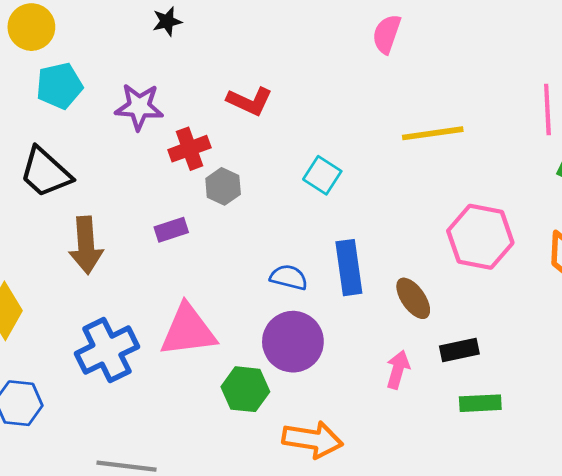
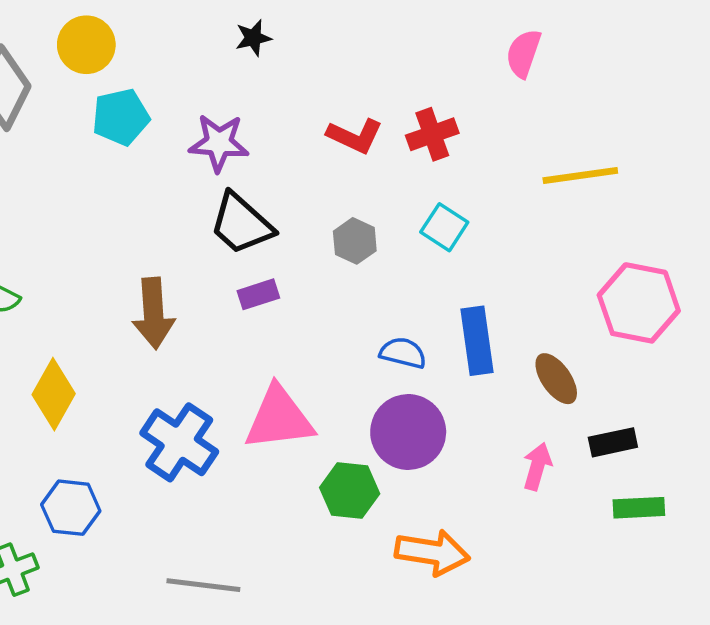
red cross: (189, 149) -> (432, 134), moved
black trapezoid: (45, 172) -> (241, 224), moved
gray hexagon: (223, 186) -> (355, 241), moved
blue cross: (107, 350) -> (179, 442), turned -30

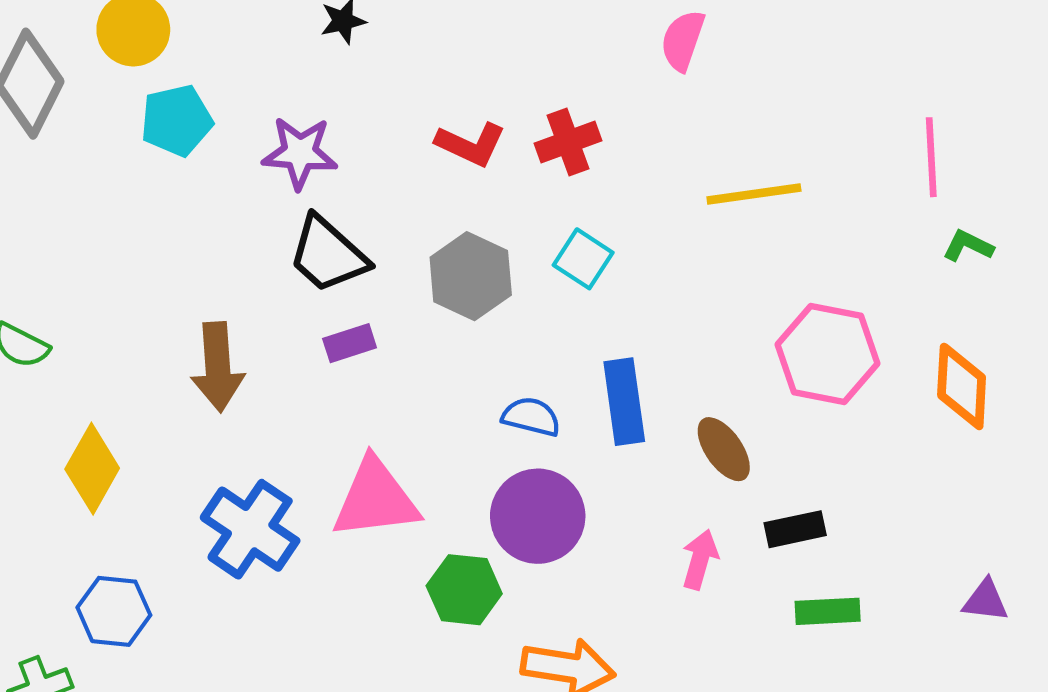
gray hexagon: (355, 241) -> (471, 276), size x1.5

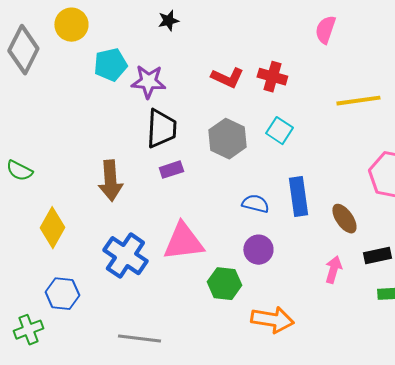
cyan pentagon: (177, 120) -> (110, 65), moved
red cross: (568, 142) -> (272, 77), turned 36
black trapezoid: (328, 254) -> (161, 129), turned -129
purple circle: (538, 516) -> (258, 250), size x0.7

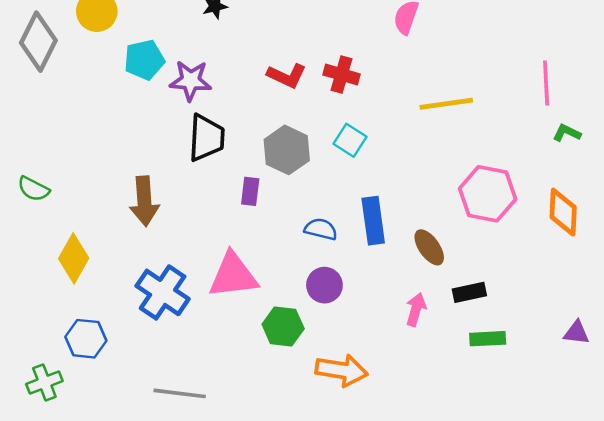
purple rectangle: (171, 170) -> (250, 191), moved, turned -65

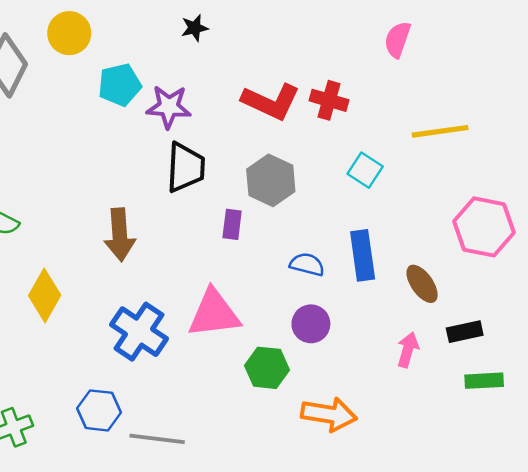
red L-shape: (287, 76) -> (271, 102), size x1.4
cyan square: (350, 140) -> (365, 170), moved
blue hexagon: (86, 339) -> (99, 410), moved

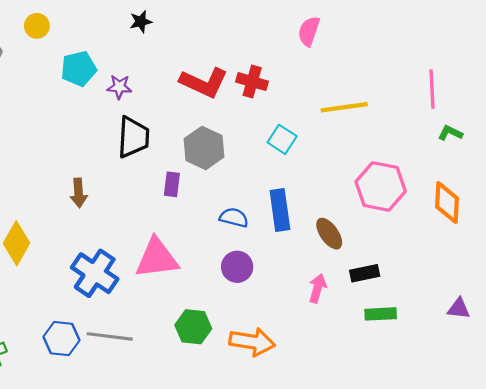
yellow circle: (69, 33) -> (37, 26), size x0.7
purple star: (169, 107) -> (119, 87), size x0.7
brown arrow: (120, 235) -> (79, 193), size x0.7
green hexagon: (267, 368) -> (193, 327), moved
gray line: (157, 439) -> (110, 336), moved

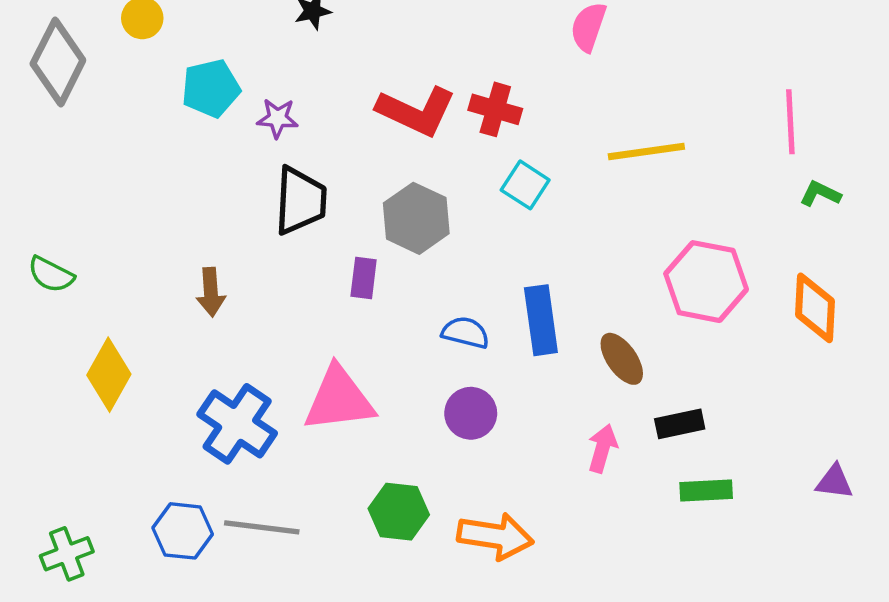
cyan square: (282, 139) -> (525, 185), moved

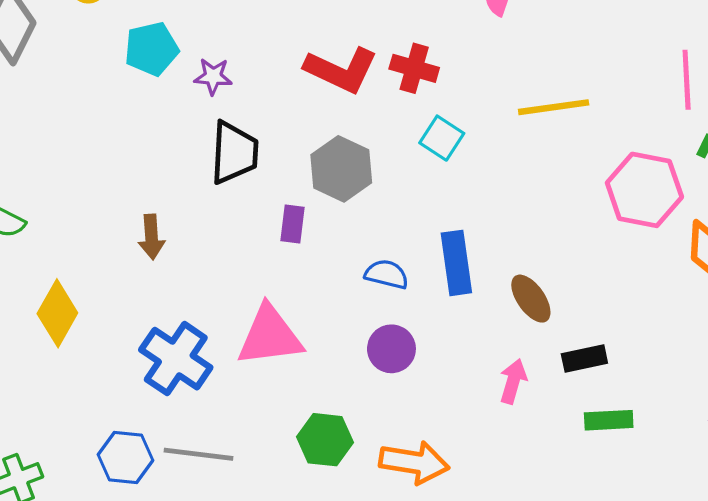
pink hexagon: (706, 282) -> (644, 190), moved

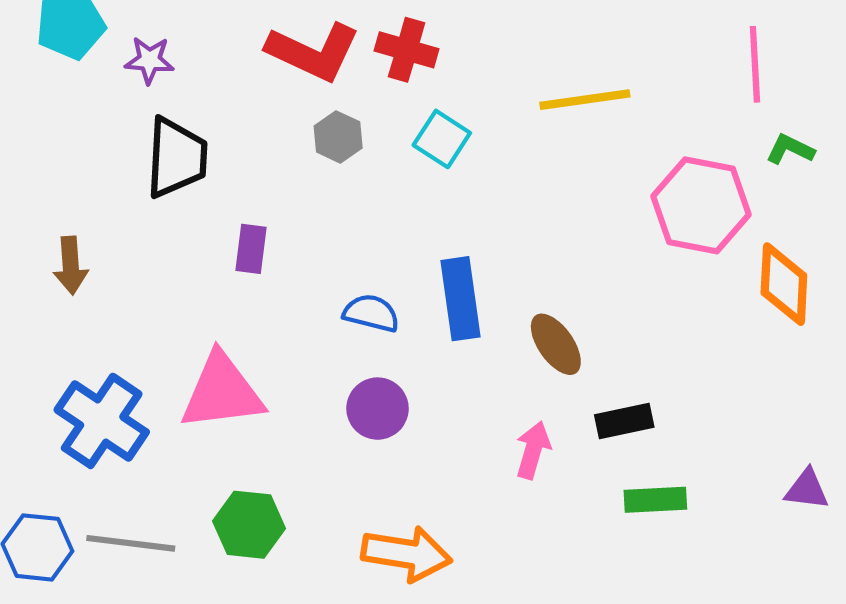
gray hexagon: (341, 169) -> (338, 137), moved, size x0.6
green hexagon: (325, 440) -> (249, 525), moved

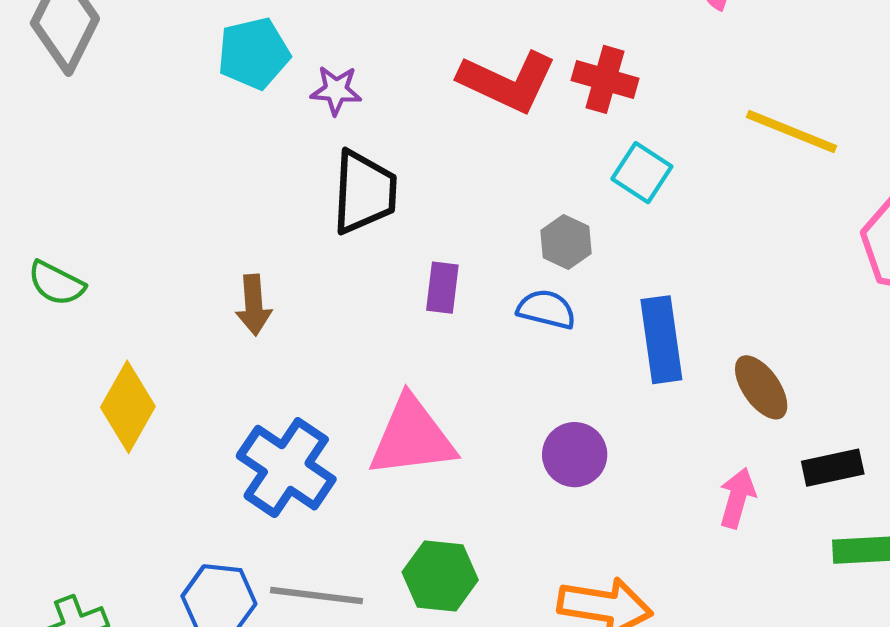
yellow line: (585, 100) -> (791, 131), turned 30
gray hexagon: (338, 137) -> (566, 242), moved
blue semicircle: (371, 313) -> (546, 309), moved

